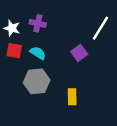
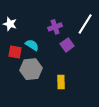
purple cross: (38, 23) -> (55, 27), moved, turned -32
red square: (14, 51) -> (15, 52), moved

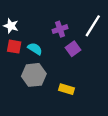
red square: (15, 52) -> (14, 47), moved
yellow rectangle: (61, 82) -> (67, 89), turned -72

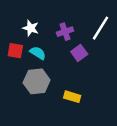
white star: (11, 26) -> (31, 28), moved

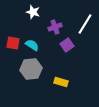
white star: (31, 28) -> (33, 12), moved

